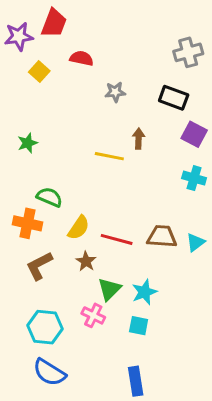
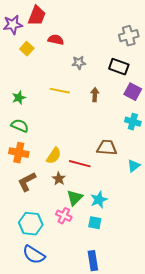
yellow line: (109, 156) -> (60, 91), moved
green semicircle: (49, 197) -> (20, 126), moved
brown trapezoid: (162, 237) -> (107, 148), moved

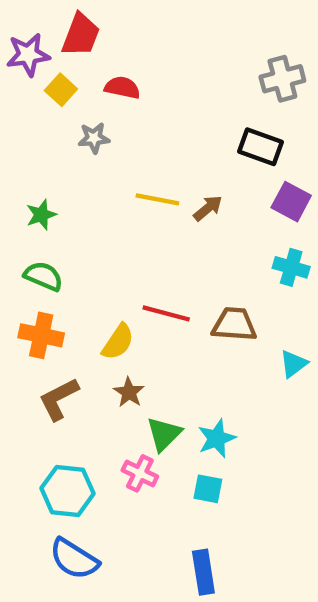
yellow square: (27, 49) -> (61, 90), moved
gray star: (79, 63) -> (94, 138), moved
yellow line: (60, 91) -> (157, 199), moved
brown arrow: (95, 95) -> (208, 208), turned 48
red line: (80, 164) -> (166, 313), moved

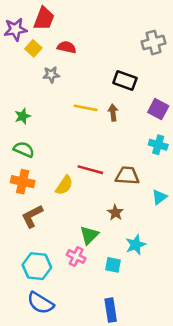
black rectangle: (260, 147) -> (125, 81), moved
brown arrow: (208, 208) -> (113, 113), turned -56
brown star: (129, 392) -> (115, 213), moved
cyan star: (217, 438) -> (136, 245), moved

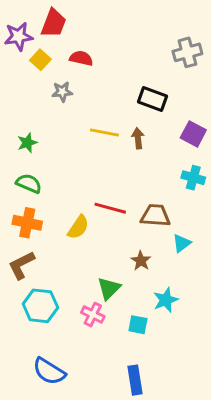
cyan triangle: (159, 197) -> (182, 243), moved
brown L-shape: (32, 216) -> (21, 265), moved
cyan hexagon: (37, 266) -> (40, 306), moved

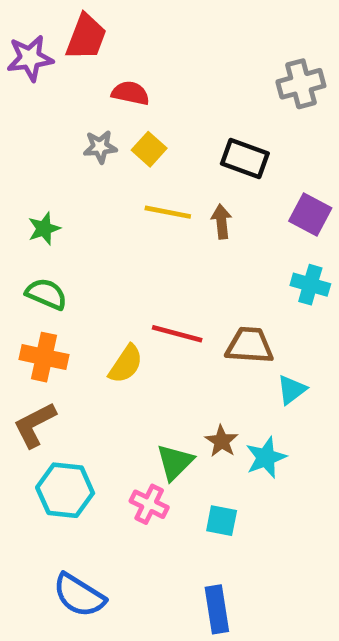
yellow square: (40, 60) -> (149, 149), moved
brown star: (141, 261) -> (222, 441), moved
cyan star: (166, 300) -> (266, 457), moved

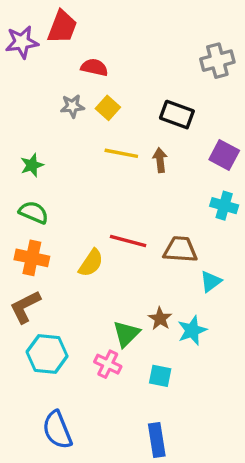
blue semicircle: (79, 595) -> (57, 430), turned 36

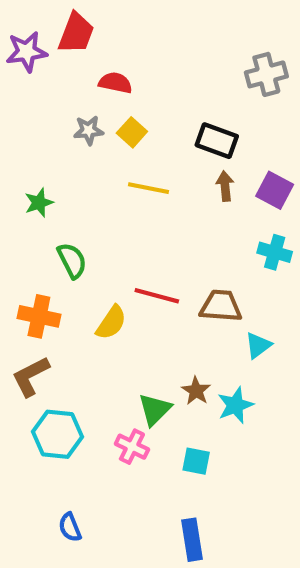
brown arrow: (160, 160) -> (225, 186), moved
green semicircle: (34, 212) -> (72, 261), moved, turned 40
blue semicircle: (57, 430) -> (70, 527), size x0.6

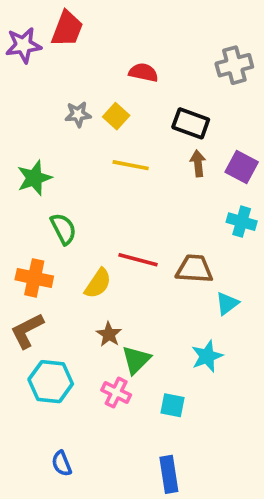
red semicircle: (115, 83) -> (143, 72), moved
green star: (39, 203) -> (34, 178), size x1.4
brown star: (196, 391) -> (109, 334), moved

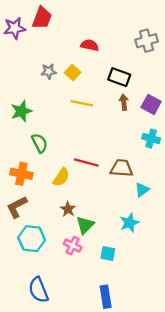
blue semicircle: (62, 463) -> (38, 290), size x1.6

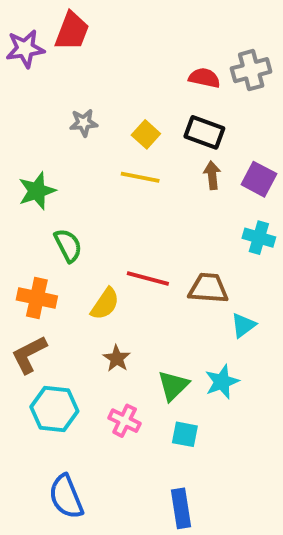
red semicircle: (90, 45) -> (204, 78), moved
yellow square: (73, 73) -> (146, 134), moved
green triangle: (85, 225) -> (173, 386), moved

